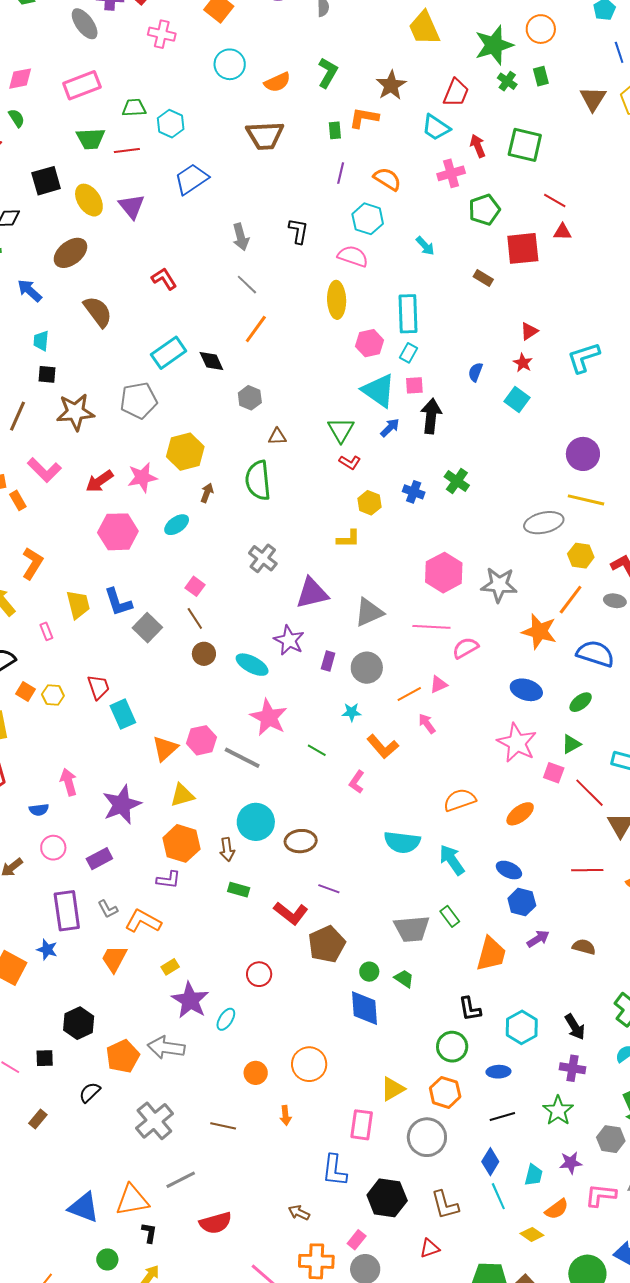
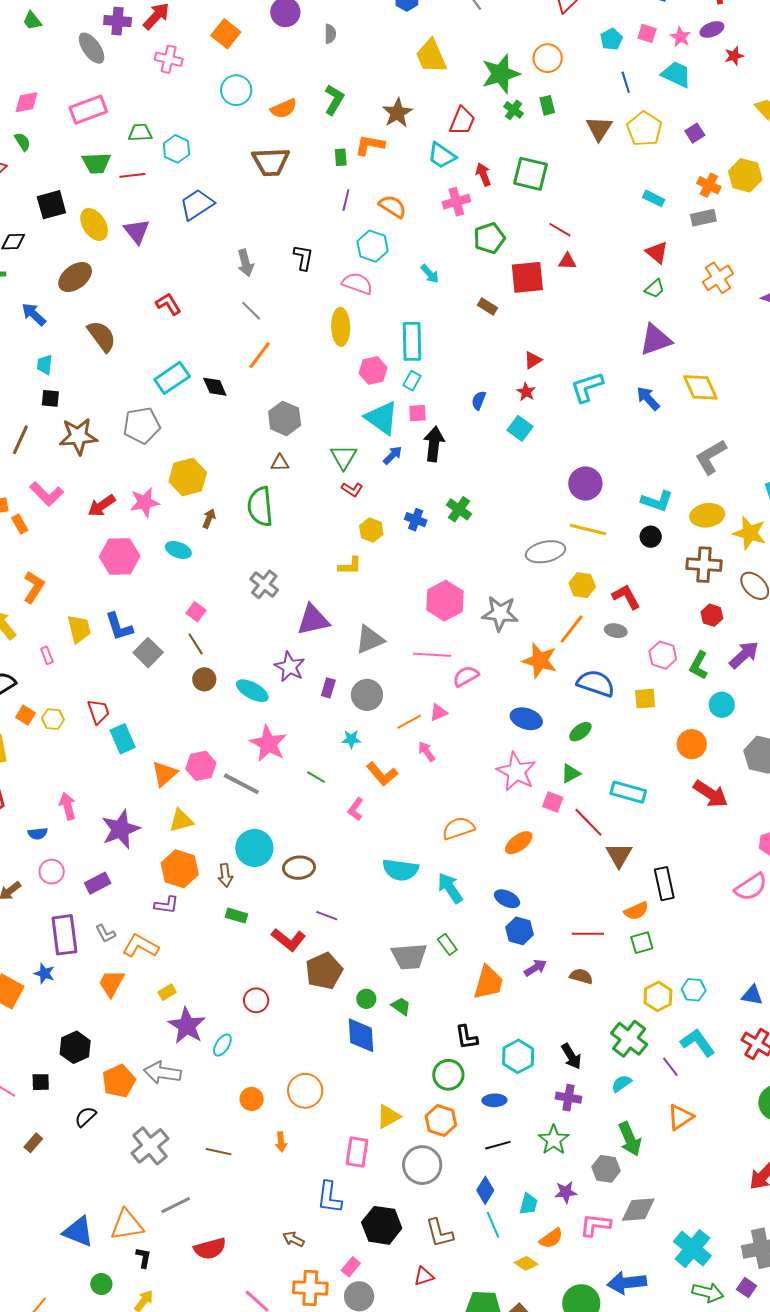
gray hexagon: (250, 398) -> (285, 418), moved, size x1.4
cyan ellipse: (177, 525) -> (178, 550), turned 55
red line: (587, 870) -> (588, 934), moved

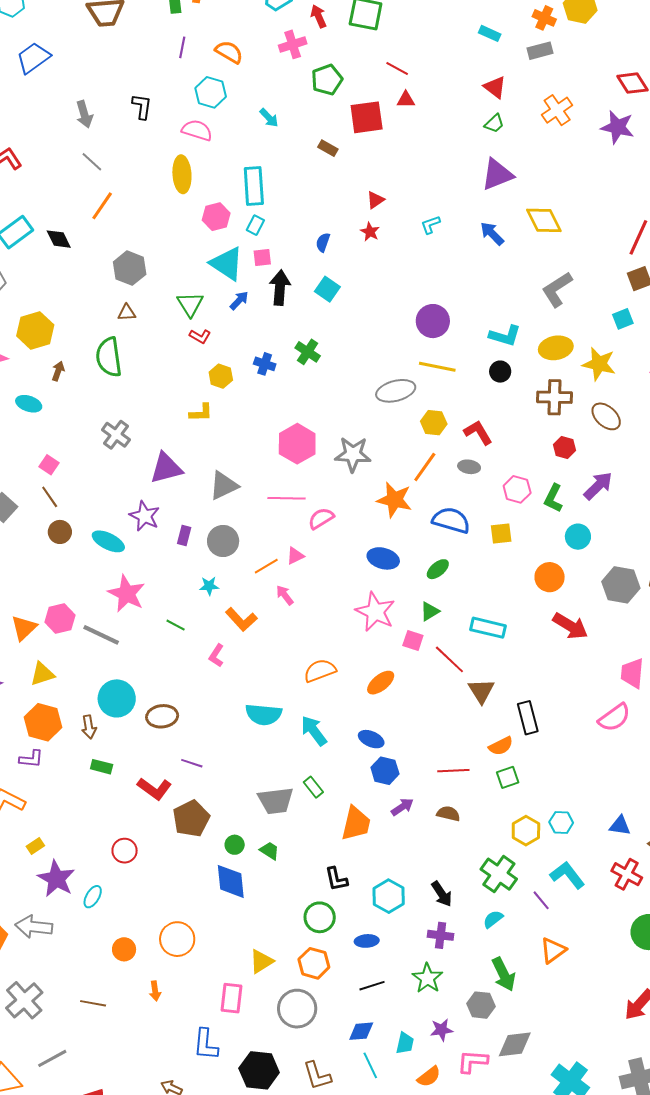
cyan L-shape: (587, 387) -> (431, 225), size x0.6
cyan square: (520, 428) -> (327, 289), moved
blue diamond: (485, 1190) -> (361, 1031), turned 56

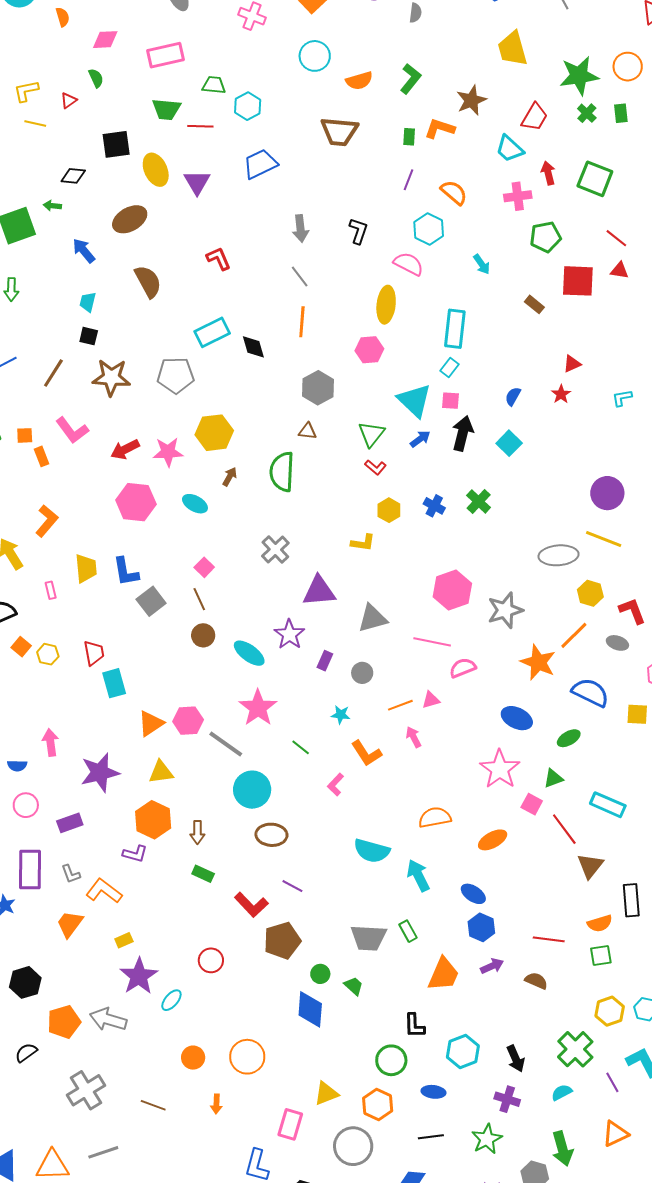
orange line: (102, 206) -> (302, 322), turned -40
pink hexagon: (216, 217) -> (369, 350), moved
gray star: (353, 454) -> (505, 610), turned -30
gray circle: (223, 541) -> (362, 673), size x0.7
cyan circle: (117, 698) -> (252, 790), moved

